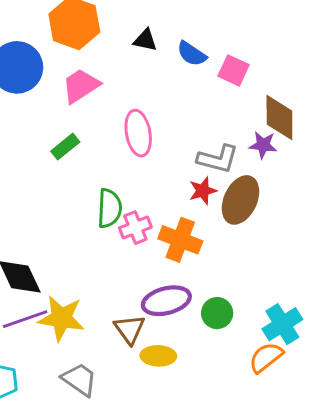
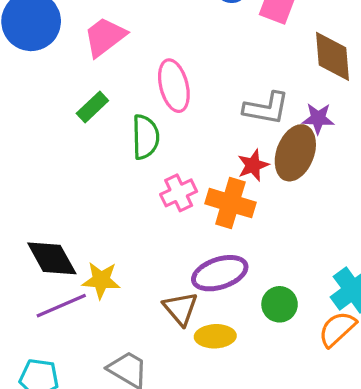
purple star: (263, 145) -> (318, 118), moved
red star: (203, 191) -> (253, 165), moved
green semicircle: (109, 208) -> (145, 137), moved
green circle: (217, 313) -> (280, 304), moved
yellow star: (61, 318) -> (101, 280), moved, size x0.7

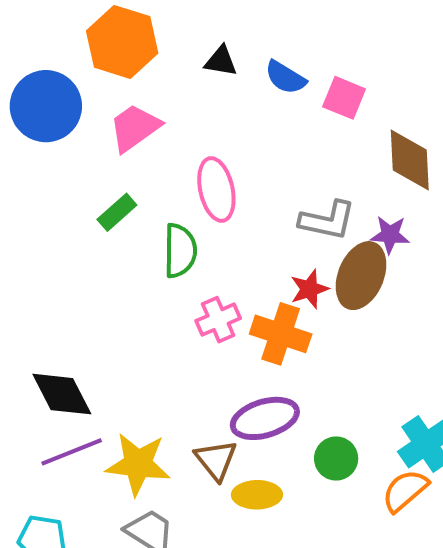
yellow star: (101, 280) -> (138, 464), moved, size x1.4

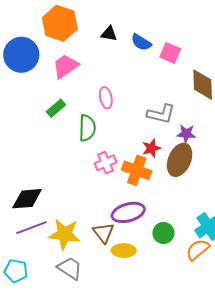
pink ellipse: (216, 189) -> (106, 98), size x0.7
purple star: (390, 235) -> (186, 134), moved
brown ellipse: (361, 276) -> (180, 160), moved
black diamond: (62, 394) -> (27, 199), turned -68

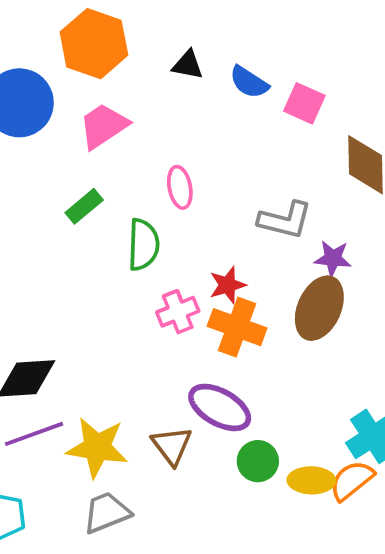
red star: (151, 148) -> (228, 285), moved
purple ellipse: (128, 212) -> (220, 407), turned 44
green circle: (163, 233) -> (258, 461), moved
yellow ellipse: (124, 251) -> (311, 480), moved
gray trapezoid: (70, 268) -> (107, 513), turned -56

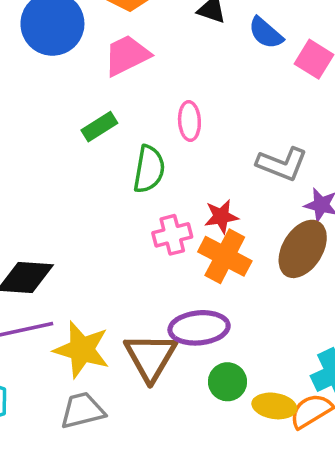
purple ellipse: (220, 407) -> (199, 328), turned -42
brown triangle: (172, 446) -> (150, 357), size x1.4

